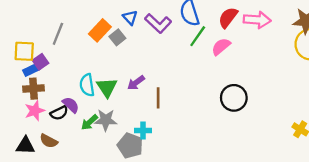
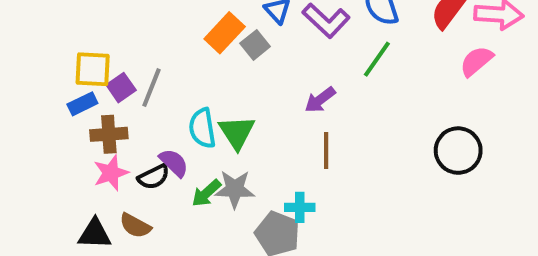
gray line: (58, 34) -> (152, 88), moved
green line: (198, 36) -> (377, 59), moved
pink semicircle: (221, 47) -> (476, 61), moved
blue rectangle: (31, 70) -> (82, 104), moved
purple arrow: (136, 83) -> (320, 100), moved

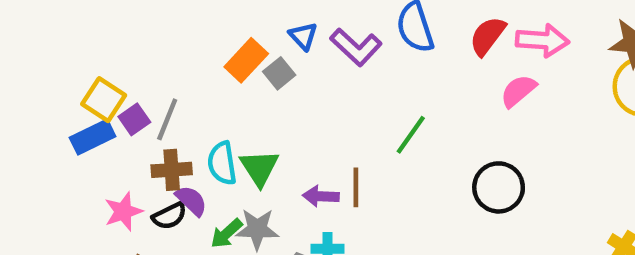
green line: (377, 59) -> (411, 135), moved
yellow square: (93, 69) -> (104, 100), turned 30
purple arrow: (320, 100) -> (321, 196), moved, turned 40
blue rectangle: (82, 104) -> (93, 137), size x1.4
brown cross: (109, 134) -> (172, 170), moved

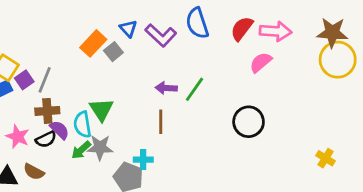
cyan semicircle: (222, 163) -> (82, 124), moved
purple arrow: (321, 196) -> (166, 88), moved
pink star: (123, 212) -> (18, 137), turned -30

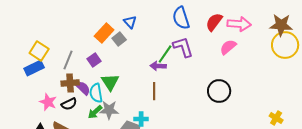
purple L-shape: (161, 35) -> (183, 47), moved, turned -150
purple square: (24, 80) -> (94, 60), moved
green line: (195, 89) -> (165, 54), moved
purple semicircle: (59, 130) -> (83, 88), moved

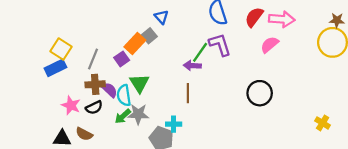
brown star: (281, 25) -> (337, 20), moved, size x0.6
orange rectangle: (104, 33) -> (135, 43), moved

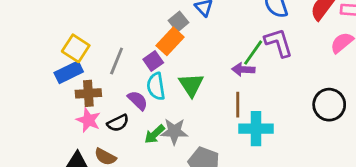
gray square: (149, 36) -> (179, 22), moved
green triangle: (139, 83) -> (191, 85), moved
brown cross: (95, 84) -> (88, 93), moved
cyan semicircle: (124, 95) -> (156, 86), moved
cyan cross: (174, 124) -> (256, 129), moved, size x1.6

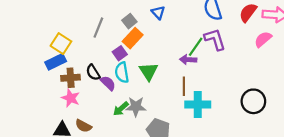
gray square: (179, 22) -> (129, 21), moved
gray line: (117, 61) -> (98, 28), moved
black circle: (329, 105) -> (253, 101), moved
black semicircle: (118, 123) -> (93, 72), moved, turned 84

